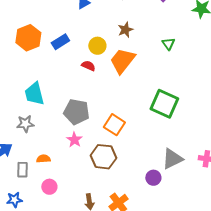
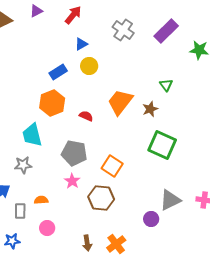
brown star: (125, 30) -> (150, 109), moved
orange hexagon: (28, 38) -> (52, 103), moved
blue rectangle: (60, 42) -> (58, 72), moved
yellow circle: (97, 46) -> (89, 66), moved
red semicircle: (88, 66) -> (86, 116), moved

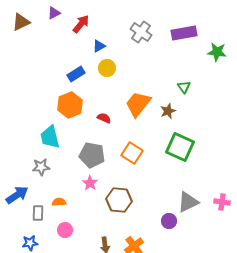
red arrow: (73, 15) -> (81, 24), moved
purple rectangle: (166, 31) -> (184, 33), turned 35
orange square: (112, 166) -> (132, 153), moved

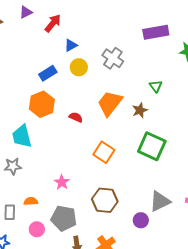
gray cross: (141, 32) -> (113, 58), moved
gray pentagon: (92, 155) -> (64, 218), moved
brown hexagon: (119, 200) -> (105, 200), moved

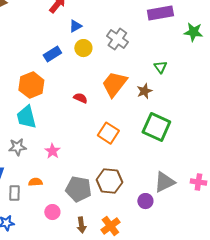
orange hexagon: (42, 104) -> (31, 85), moved
pink star: (62, 182) -> (52, 151), moved
gray pentagon: (64, 218) -> (78, 189), moved
pink circle: (37, 229) -> (52, 212), moved

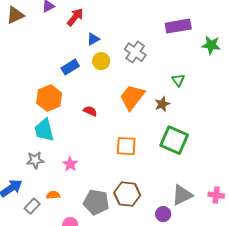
red semicircle: (80, 98) -> (90, 111), moved
orange square: (108, 133) -> (126, 146), turned -30
gray rectangle: (14, 193) -> (32, 206), turned 42

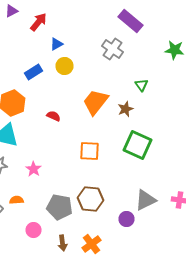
purple rectangle: (178, 26) -> (130, 21), moved, turned 50
gray cross: (135, 52) -> (112, 49), moved

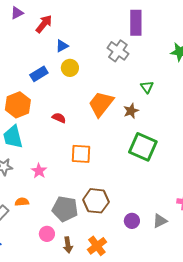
purple rectangle: (130, 21) -> (136, 23), turned 50
orange square: (90, 151) -> (81, 154), moved
gray triangle: (146, 200) -> (160, 221), moved, size x0.7
pink circle: (34, 230) -> (47, 234), moved

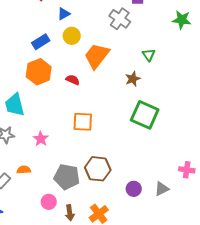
orange trapezoid: (101, 104) -> (97, 56), moved
orange hexagon: (18, 105) -> (39, 72), moved
red semicircle: (59, 118) -> (73, 80), moved

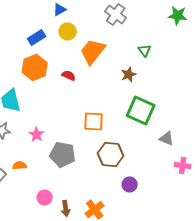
orange square: (83, 122) -> (94, 122), moved
brown hexagon: (98, 169) -> (111, 154), moved
gray pentagon: (67, 177) -> (63, 154), moved
gray triangle: (162, 189) -> (167, 138), moved, turned 49

